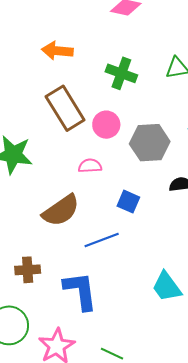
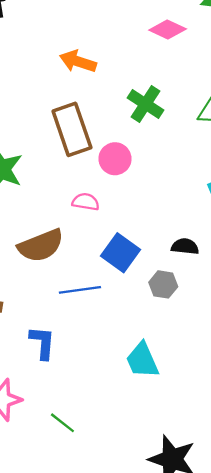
gray hexagon: (150, 143) -> (163, 284), moved, size x0.6
blue square: (128, 202) -> (120, 253), size x1.4
blue L-shape: (80, 291) -> (42, 343), size x0.7

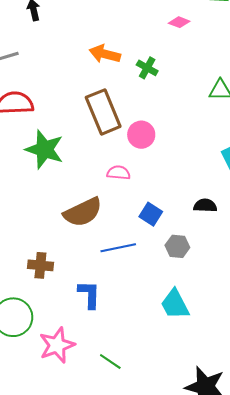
pink diamond: (168, 29) -> (179, 22), size x0.7
green cross: (146, 104) -> (147, 68), moved, size x0.7
blue square: (120, 253) -> (151, 214), size x0.7
gray hexagon: (163, 284) -> (177, 246), moved

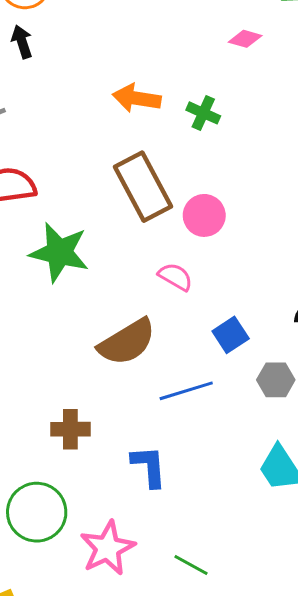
pink semicircle: (119, 173) -> (175, 277), turned 30
blue square: (151, 214) -> (231, 335), turned 30

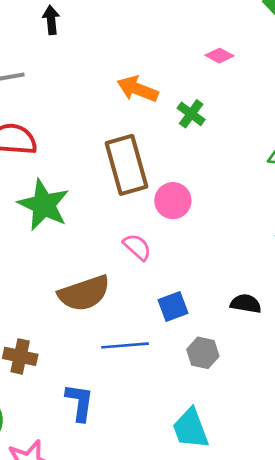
pink diamond: (245, 39) -> (219, 56), moved

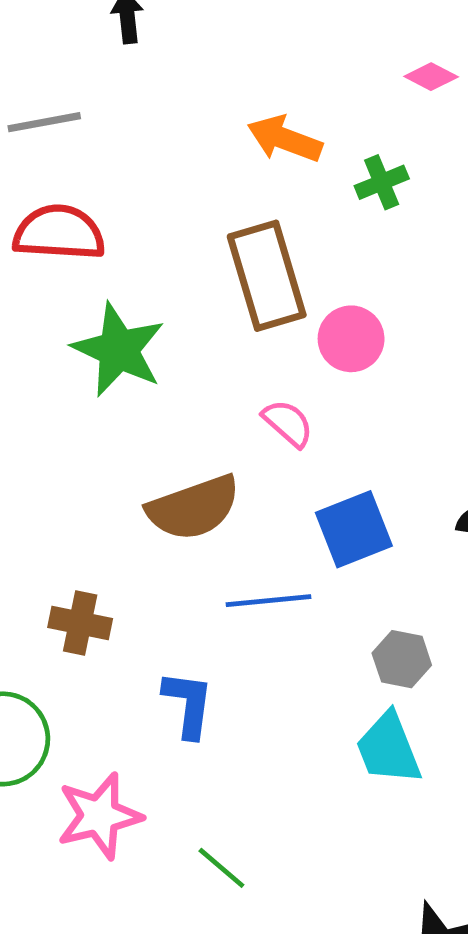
green cross: (191, 114) -> (382, 182), turned 32
blue square: (173, 306) -> (354, 529), size x1.4
gray hexagon: (203, 353) -> (402, 659), moved

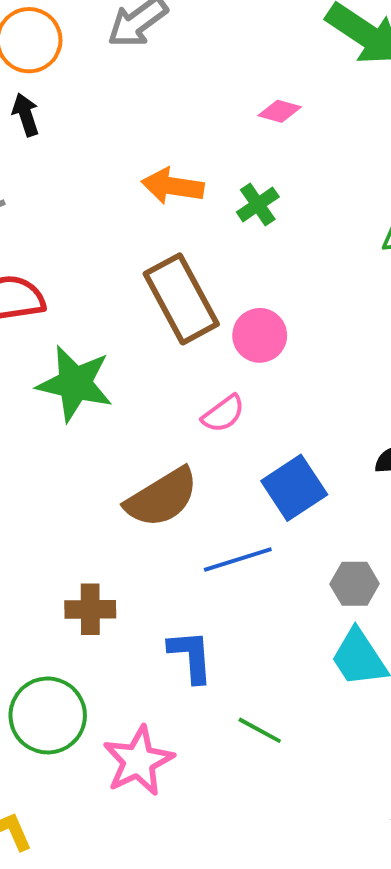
pink semicircle: (288, 423) -> (223, 414), turned 114
green line: (221, 868) -> (260, 730), moved

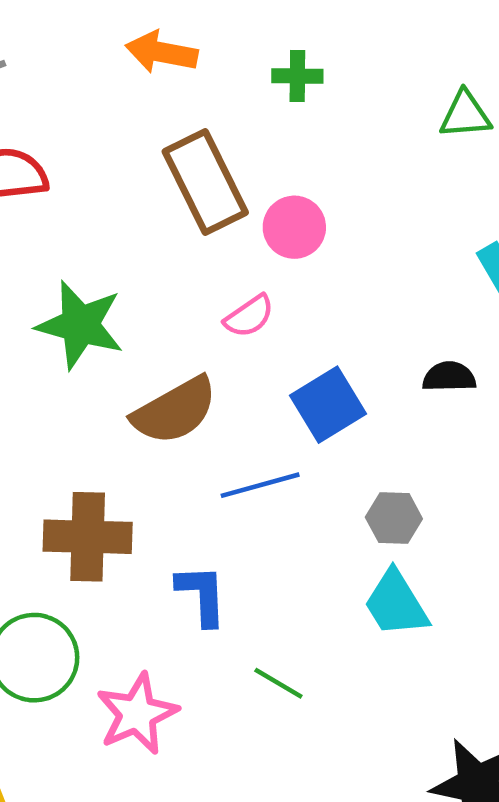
orange arrow: (173, 186) -> (161, 52), moved
green cross: (258, 204) -> (297, 76), turned 33
green star: (75, 383) -> (80, 325), moved
brown cross: (90, 609) -> (88, 537), size x1.5

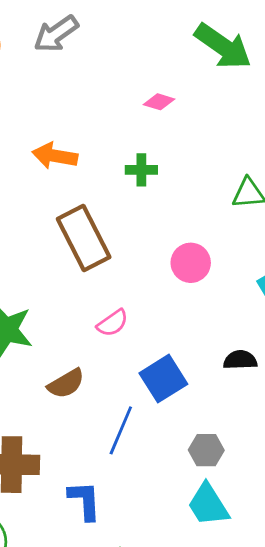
pink circle: (294, 227) -> (191, 263), moved
brown semicircle: (175, 411) -> (66, 384), size x0.7
blue line: (260, 485) -> (121, 430), turned -51

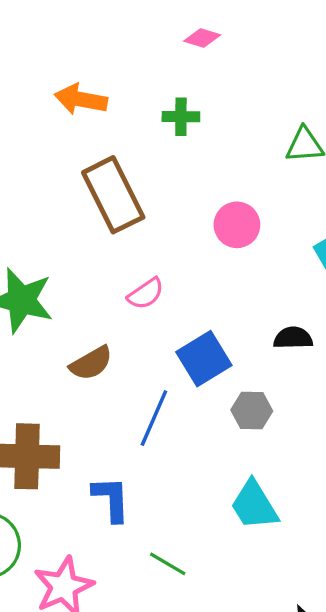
gray hexagon: (206, 450) -> (252, 411), moved

